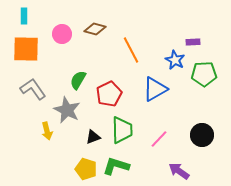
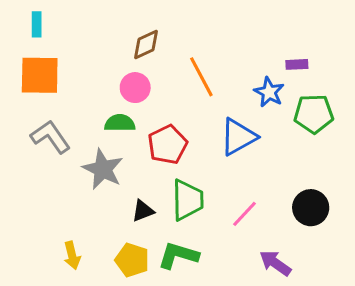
brown diamond: (95, 29) -> (146, 44), turned -40
pink circle: (62, 34) -> (135, 88), moved
green semicircle: (78, 80) -> (120, 123), turned 60
yellow arrow: (47, 131) -> (72, 255), moved

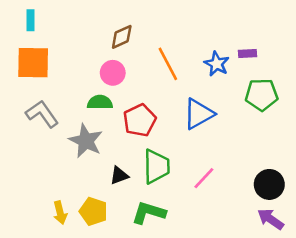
blue star: (269, 92) -> (217, 64), moved
black circle: (311, 208) -> (269, 184), moved
yellow pentagon: (132, 260) -> (93, 211), moved
purple arrow: (275, 263) -> (271, 219), moved

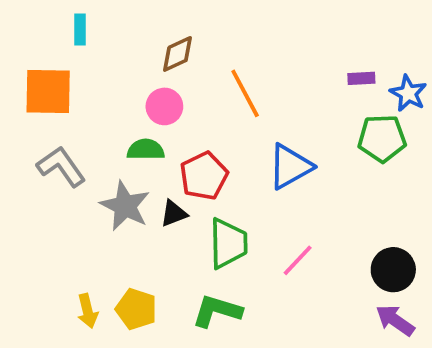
cyan rectangle: (31, 20) -> (80, 30), moved
blue star: (217, 64) -> (408, 93), moved
black triangle: (119, 175) -> (174, 213), moved

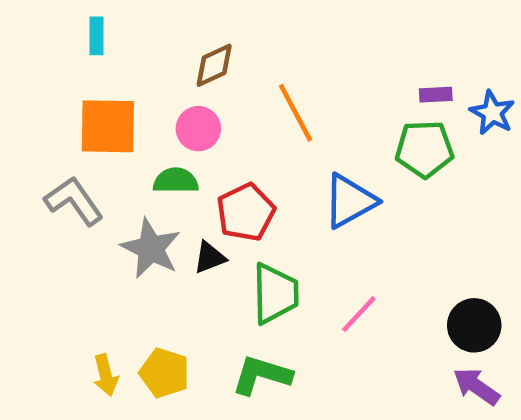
orange square: (48, 91) -> (108, 126), moved
green pentagon: (382, 138) -> (424, 149), moved

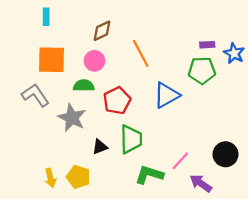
black triangle: (210, 257) -> (100, 147), moved
pink line: (359, 314) -> (180, 161), moved
green L-shape: (262, 375) -> (149, 175), moved
purple arrow: (476, 386) -> (201, 183), moved

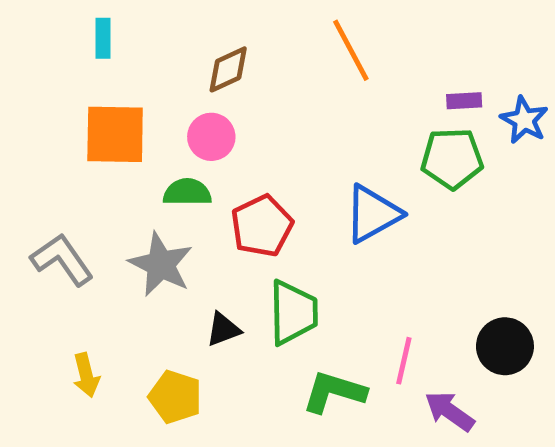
orange line: (141, 53) -> (351, 50), moved
gray L-shape: (35, 95) -> (62, 260), moved
pink line: (180, 161) -> (404, 361), turned -30
yellow arrow: (50, 178) -> (86, 375), moved

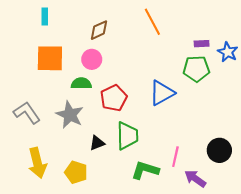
yellow arrow: (86, 375) -> (37, 163), size x1.6

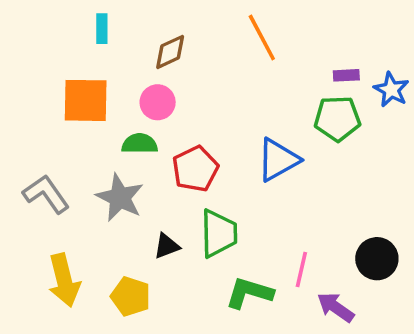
cyan rectangle: (45, 16) -> (102, 29), moved

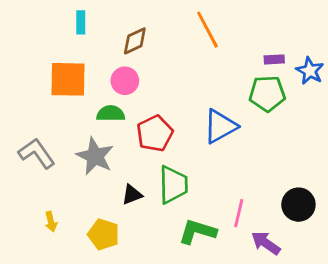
yellow arrow: (64, 280) -> (51, 222), size x0.5

